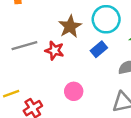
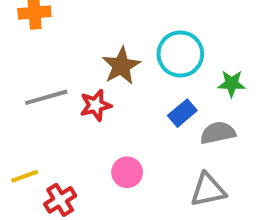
blue rectangle: (99, 49) -> (182, 113), moved
red star: (54, 50) -> (96, 105), turned -30

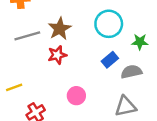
brown star: (121, 66) -> (60, 29), moved
gray line: (46, 97) -> (27, 36), moved
yellow line: (25, 176) -> (14, 87), moved

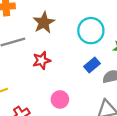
brown star: (60, 29) -> (44, 23), moved

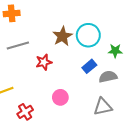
brown star: (44, 23) -> (62, 36), moved

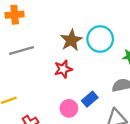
red star: (44, 62) -> (63, 69), moved
blue rectangle: (89, 66) -> (90, 99), moved

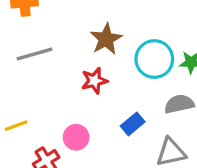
cyan circle: (100, 39) -> (154, 59), moved
pink circle: (69, 108) -> (76, 137), moved

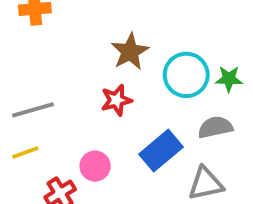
gray line: (34, 54) -> (33, 110), moved
blue rectangle: (133, 124) -> (161, 151), size x1.5

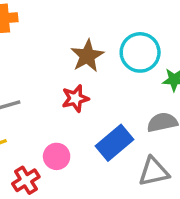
cyan circle: (186, 75) -> (140, 52), moved

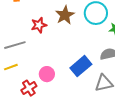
red star: (75, 98) -> (39, 25), moved

